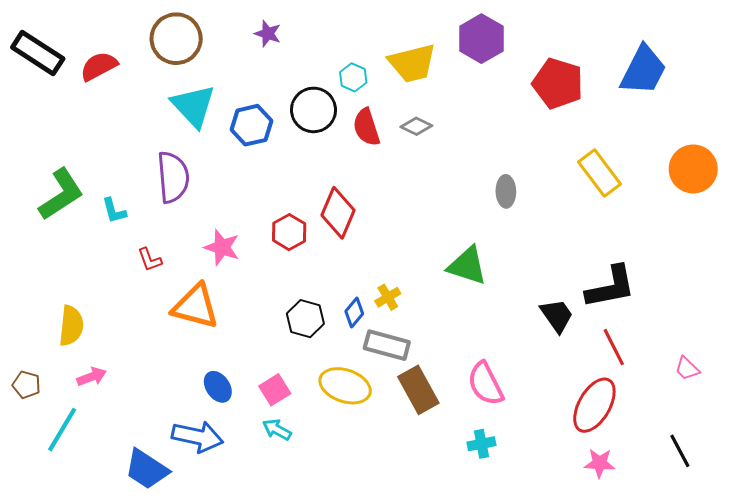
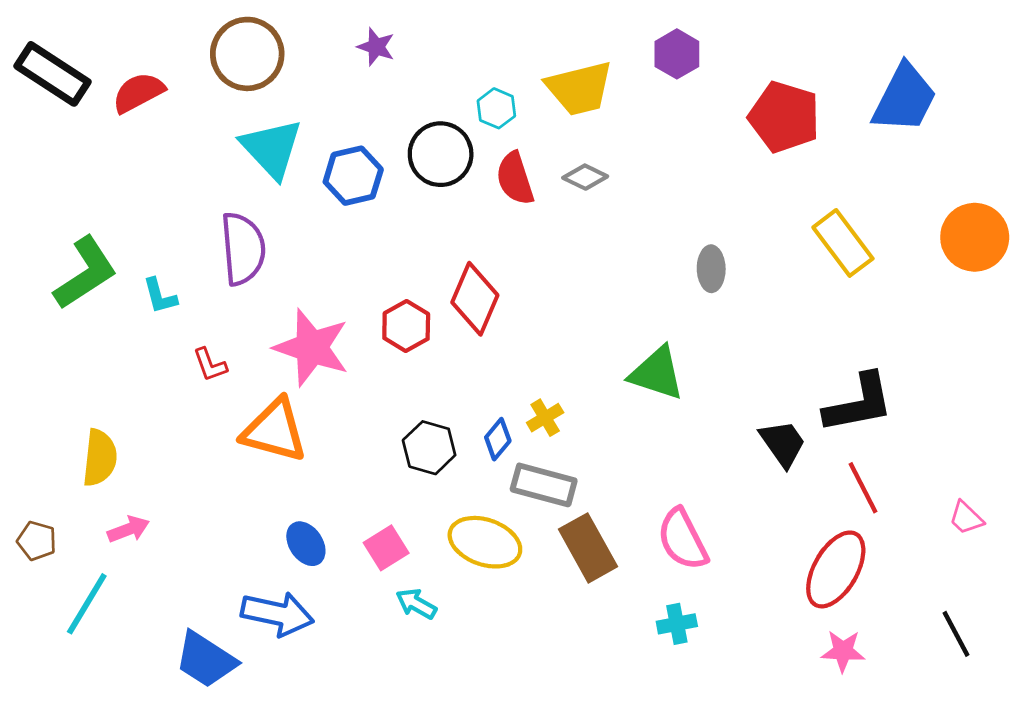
purple hexagon: (481, 39) -> (677, 54), size x0.7
pink star: (222, 247) -> (312, 347), size x1.5
cyan arrow: (277, 430) -> (416, 604), moved

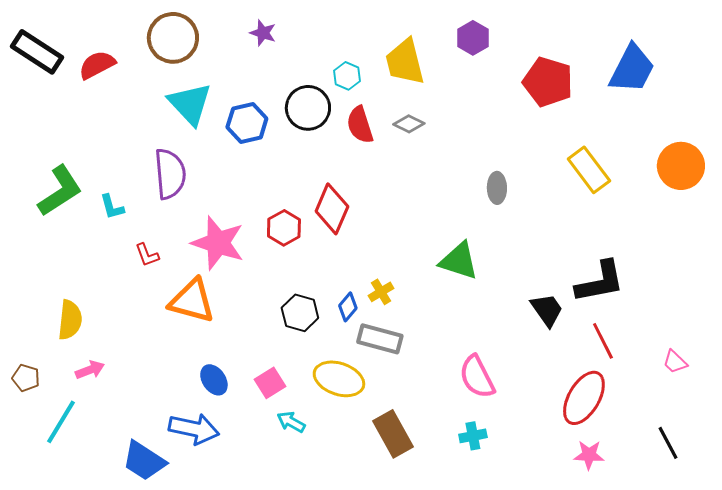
yellow trapezoid: (579, 88) -> (405, 62), turned 90
brown rectangle: (588, 548) -> (393, 434), moved

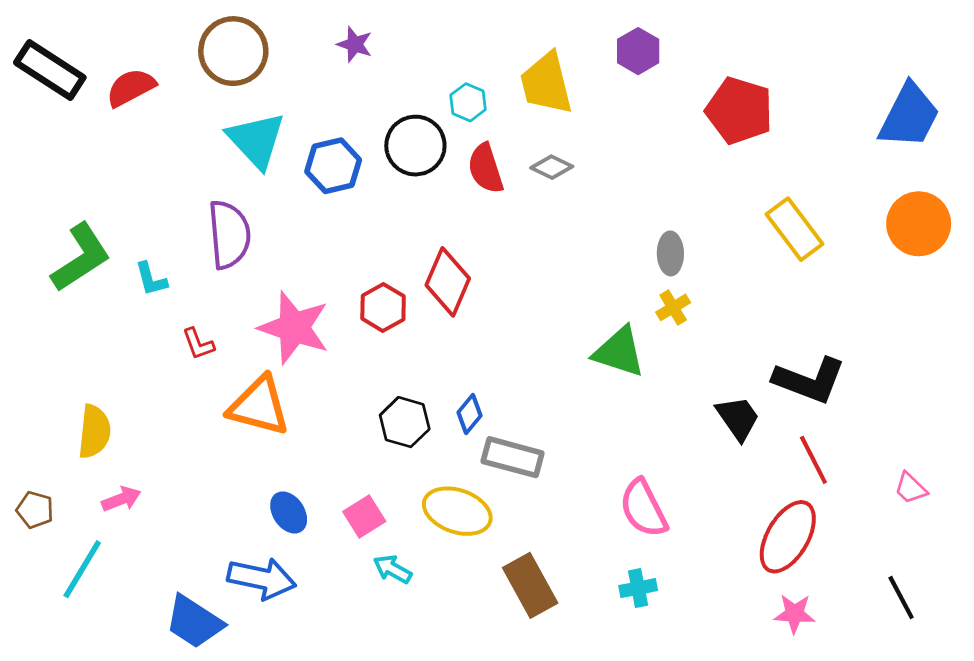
blue trapezoid: (632, 69) -> (909, 116), moved
black L-shape: (600, 282) -> (809, 380), turned 32
yellow cross: (381, 292) -> (673, 307), moved

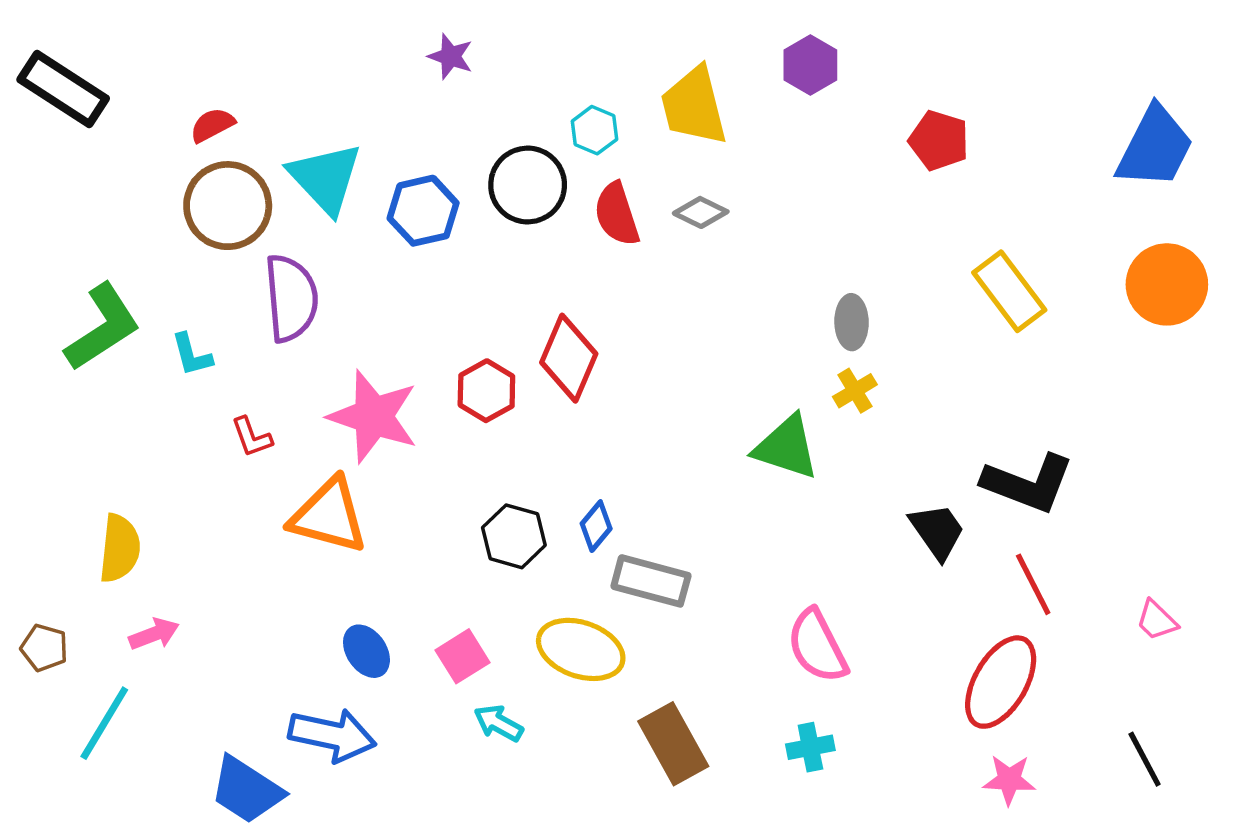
brown circle: (233, 51) -> (228, 206), moved
red semicircle: (131, 88) -> (212, 125), moved, size x0.7
red pentagon: (739, 110) -> (939, 140), size x0.7

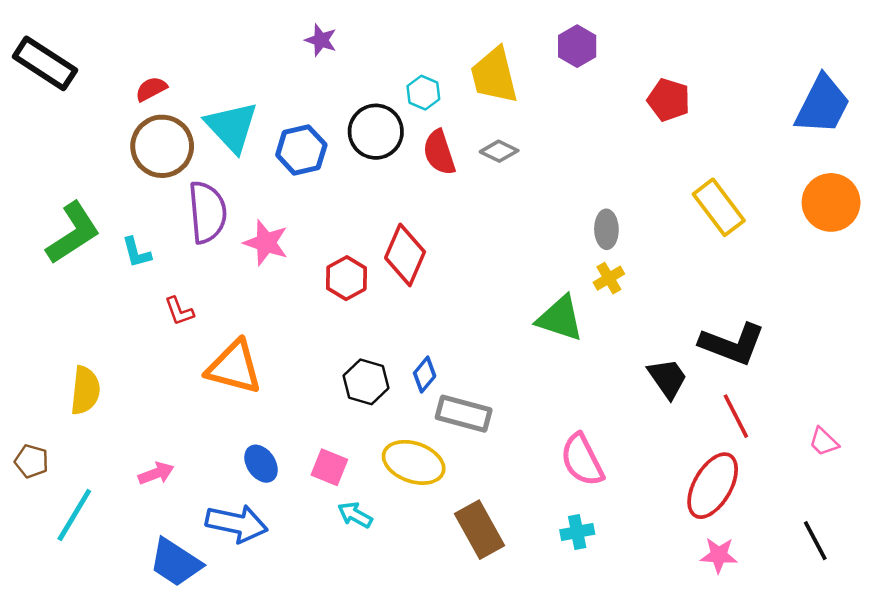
pink star: (373, 416) -> (266, 243), moved, size x0.7
pink arrow: (154, 634) -> (156, 473), moved
pink square: (462, 656) -> (329, 467), turned -36

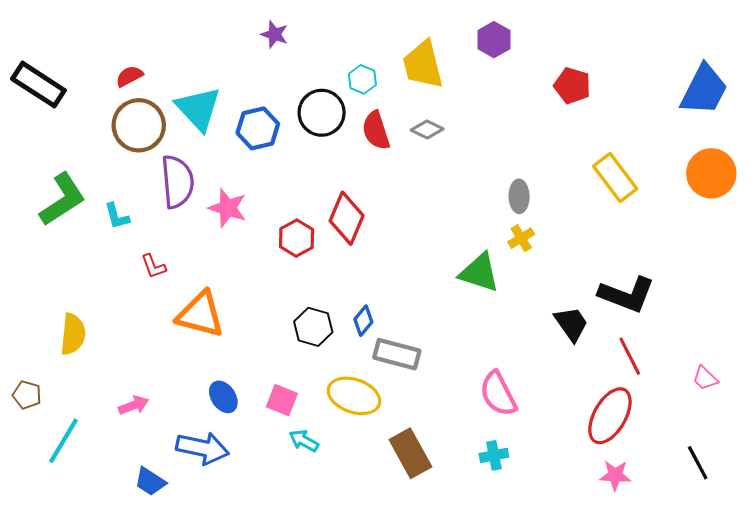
black rectangle: (45, 63) -> (38, 85), moved
blue trapezoid: (176, 563) -> (150, 482), size x0.7

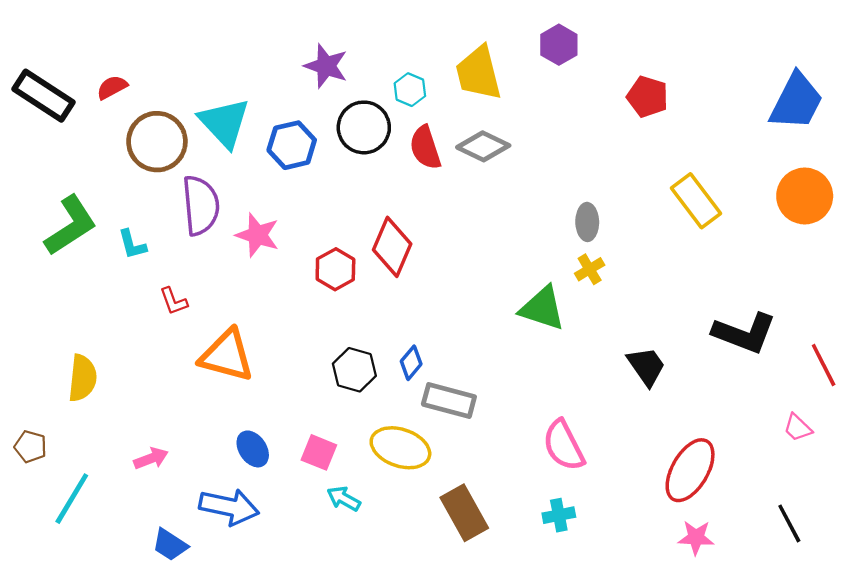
purple star: (275, 34) -> (326, 66), moved, size x1.4
red semicircle: (129, 76) -> (112, 87), moved
gray diamond: (427, 129) -> (483, 146), size x1.4
black L-shape: (627, 295) -> (744, 333), moved
red line: (630, 356) -> (824, 365), moved

